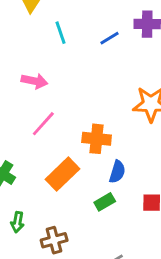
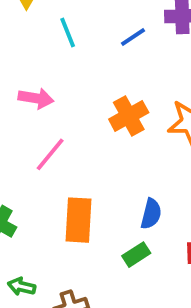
orange cross: (97, 139) -> (129, 116), moved, turned -32
orange rectangle: (63, 174) -> (79, 220), turned -40
green arrow: (17, 222) -> (22, 286), turned 96

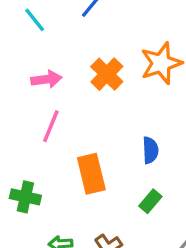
pink arrow: (36, 98) -> (46, 79), moved
green rectangle: (136, 255) -> (150, 201), moved

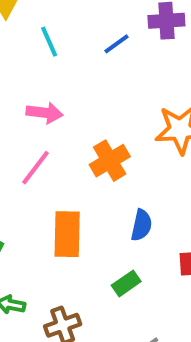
orange cross: (107, 74) -> (110, 161), moved

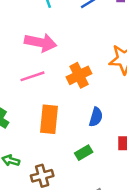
pink arrow: (45, 113) -> (41, 42), size x1.4
pink line: (35, 168) -> (32, 76), turned 30

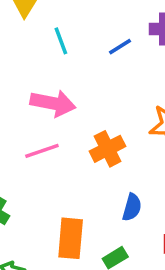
orange rectangle: (49, 119) -> (71, 238), moved

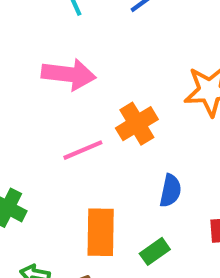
pink line: (42, 151) -> (83, 150), moved

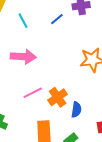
orange cross: (137, 124) -> (58, 97), moved

